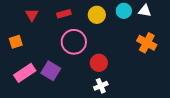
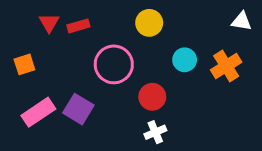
cyan circle: (124, 11) -> (185, 60), moved
white triangle: (145, 11) -> (242, 21), moved
red rectangle: (64, 14) -> (78, 26), moved
orange cross: (147, 43) -> (226, 66), turned 30

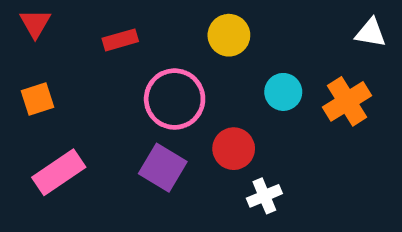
red triangle: (49, 23) -> (35, 23), moved
purple square: (78, 109) -> (163, 168), moved
white cross: (155, 132) -> (264, 196), moved

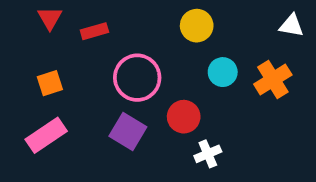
red triangle: (35, 23) -> (50, 18), moved
yellow circle: (229, 35) -> (197, 26), moved
orange square: (37, 99) -> (50, 83), moved

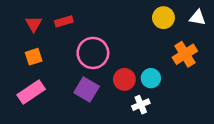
red triangle: (50, 18) -> (34, 24), moved
yellow circle: (197, 26) -> (163, 18), moved
cyan circle: (223, 72) -> (151, 78), moved

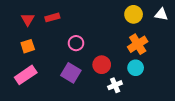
pink circle: (93, 53) -> (76, 43), size x0.6
orange cross: (185, 54) -> (138, 44), moved
cyan circle: (151, 78) -> (136, 68), moved

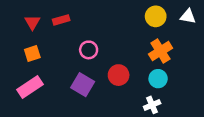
white cross: (115, 85) -> (152, 105), moved

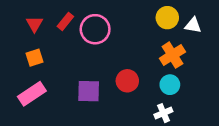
white triangle: (188, 16) -> (193, 25), moved
red rectangle: (61, 20) -> (65, 21), turned -35
pink circle: (89, 50) -> (95, 29), moved, size x1.5
purple square: (83, 85) -> (89, 91), turned -30

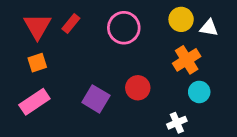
red triangle: (34, 24) -> (37, 26), size x1.5
pink circle: (95, 29) -> (124, 28), moved
cyan circle: (170, 85) -> (199, 92), moved
purple square: (89, 91) -> (96, 99), turned 30

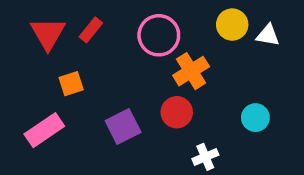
orange cross: (187, 60) -> (191, 71), moved
orange square: (37, 63) -> (71, 84), moved
purple square: (96, 99) -> (123, 127), turned 32
white cross: (177, 123) -> (205, 157), moved

